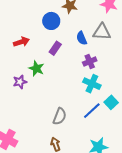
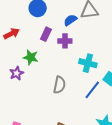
blue semicircle: (82, 38) -> (70, 20), turned 88
purple cross: (90, 61) -> (65, 41), moved, turned 32
gray semicircle: (60, 116) -> (59, 85), moved

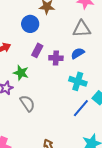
blue semicircle: (70, 20) -> (78, 53), moved
gray semicircle: (59, 85) -> (27, 103), moved, turned -48

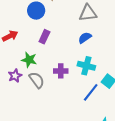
purple cross: (56, 58) -> (61, 71), moved
gray semicircle: (27, 103) -> (37, 80), moved

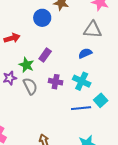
purple rectangle: (44, 37) -> (45, 55), moved
blue line: (91, 92) -> (81, 108), turned 36

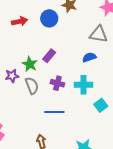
red arrow: (12, 38) -> (20, 21), moved
cyan cross: (82, 81) -> (83, 85), turned -30
blue line: (81, 108) -> (54, 112), moved

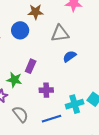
gray triangle: (99, 34) -> (60, 33), moved
cyan cross: (83, 85) -> (75, 104), moved
gray semicircle: (32, 86) -> (21, 114), moved

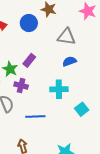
purple cross: (46, 90) -> (21, 86), moved
cyan cross: (75, 104) -> (59, 89), moved

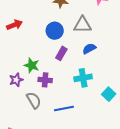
blue circle: (29, 23) -> (55, 31), moved
purple rectangle: (29, 60) -> (61, 53), moved

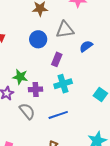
blue semicircle: (89, 49) -> (86, 46), moved
purple rectangle: (61, 53) -> (57, 59), moved
cyan cross: (83, 78) -> (63, 84), moved

